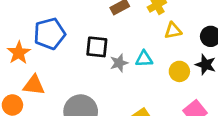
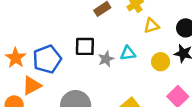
blue pentagon: (50, 34) -> (47, 59), moved
orange triangle: (34, 85) -> (32, 86), turned -30

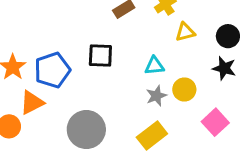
gray star: (106, 59) -> (156, 96), moved
yellow circle: (161, 62) -> (184, 89), moved

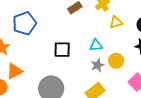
black square: (100, 55) -> (62, 50), moved
blue pentagon: (52, 70) -> (24, 23), moved

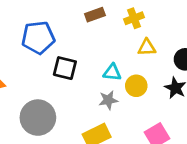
blue pentagon: (24, 23) -> (38, 38), moved
yellow circle: (116, 61) -> (136, 86), moved

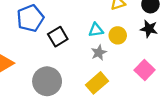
black square: (65, 68) -> (58, 37), turned -30

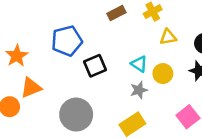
cyan triangle: (96, 30) -> (139, 64), turned 35

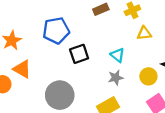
yellow circle: (163, 74) -> (148, 76), moved
orange triangle: (31, 88) -> (22, 69), turned 48

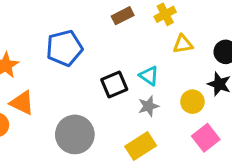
black square: (79, 54) -> (114, 84), moved

